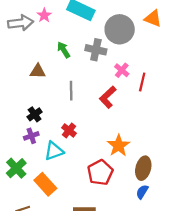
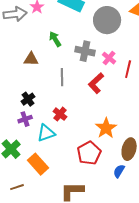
gray cross: (96, 50) -> (85, 51), moved
blue semicircle: (142, 192) -> (119, 171), moved

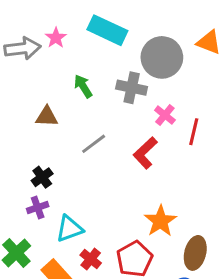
gray cross: (85, 51) -> (132, 88), moved
gray line: (62, 77) -> (94, 144), turned 54
red cross: (60, 114) -> (91, 259), moved

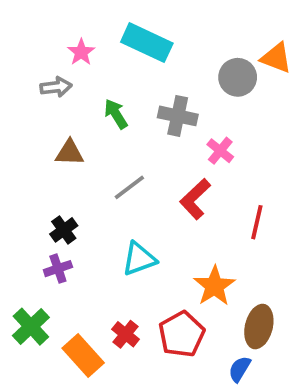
gray arrow: (22, 48) -> (56, 87), moved, size x0.7
gray circle: (162, 57) -> (238, 77), moved, size x0.7
red line: (194, 132) -> (257, 222), moved
cyan triangle: (69, 229) -> (139, 259), moved

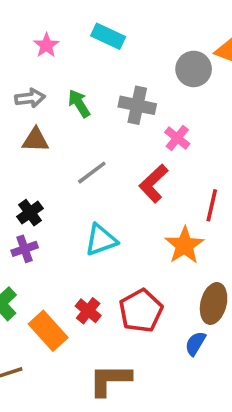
cyan rectangle: (147, 43) -> (108, 36), size x0.7
gray arrow: (56, 87) -> (30, 98), moved
orange star: (214, 286) -> (184, 245), moved

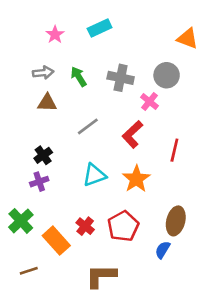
cyan rectangle: (108, 36) -> (100, 28), turned -50
gray circle: (194, 69) -> (167, 75), moved
orange star: (184, 245) -> (136, 179), moved

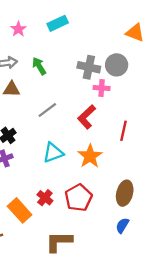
gray cross: (121, 78) -> (89, 67), moved
pink cross: (149, 101) -> (102, 88), turned -35
blue semicircle: (163, 250) -> (122, 225), moved

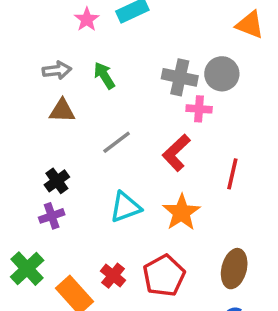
pink star: (18, 29) -> (87, 19), moved

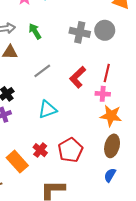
pink cross: (199, 109) -> (103, 94), moved
red line: (232, 174) -> (107, 73), moved
orange star: (181, 212) -> (111, 116), moved, turned -30

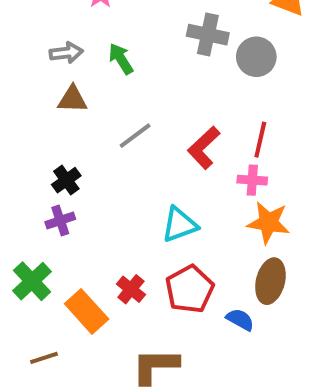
gray cross: (80, 32) -> (208, 35), moved
cyan triangle: (47, 109) -> (180, 225), moved
blue semicircle: (110, 175) -> (240, 320), moved, turned 88

